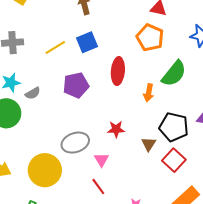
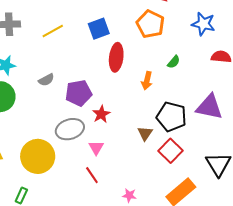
blue square: (87, 42) -> (99, 29), moved
green semicircle: (174, 74) -> (174, 62), size x0.5
purple pentagon: (76, 85) -> (79, 93), moved
gray semicircle: (33, 93) -> (46, 80), moved
red star: (116, 129) -> (101, 114), moved, turned -30

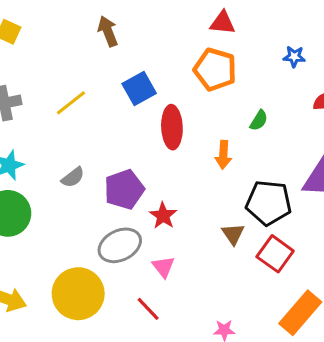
blue star: (203, 24) -> (294, 57), size x0.6
red line: (92, 175) -> (148, 309), moved

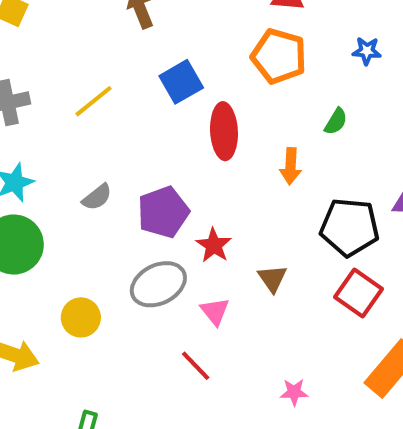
blue star: (294, 57) -> (367, 51), moved
brown triangle: (233, 234) -> (272, 278), moved
yellow circle: (78, 294) -> (81, 317), moved, size x0.6

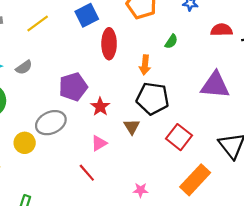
gray semicircle: (97, 197) -> (24, 67), moved
black pentagon: (350, 227) -> (153, 98), moved
gray ellipse: (158, 284) -> (51, 123), moved
pink triangle: (215, 311) -> (99, 143), turned 35

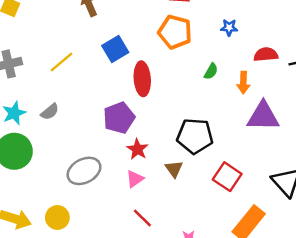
orange arrow: (145, 65) -> (243, 82), moved
purple pentagon: (73, 87) -> (119, 118), moved
yellow circle: (25, 143) -> (57, 217), moved
pink triangle: (99, 143) -> (135, 179), moved
red line: (87, 173) -> (142, 218), moved

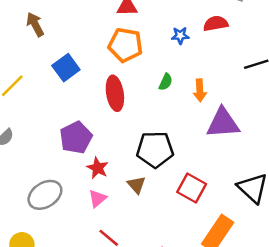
red semicircle: (266, 55) -> (216, 24), moved
red ellipse: (142, 79) -> (115, 93), moved

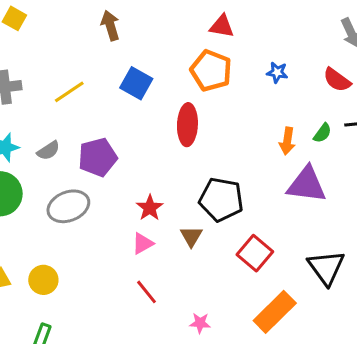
red semicircle: (216, 24) -> (337, 80), moved, turned -145
blue square: (66, 68) -> (136, 83), turned -36
green semicircle: (166, 82) -> (322, 133), moved
purple pentagon: (76, 138) -> (98, 157), moved
gray ellipse: (45, 195) -> (68, 206), moved

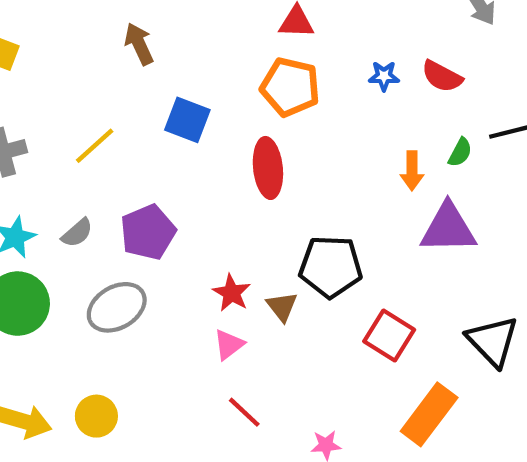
red semicircle: (337, 80) -> (442, 76), moved
brown triangle: (191, 236) -> (282, 307), moved

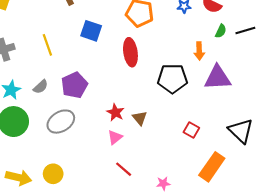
yellow line: (95, 146) -> (47, 45), turned -65
green semicircle: (460, 152) -> (221, 31), moved
black pentagon: (331, 267) -> (172, 79), moved
red square: (389, 336) -> (191, 130), size x0.7

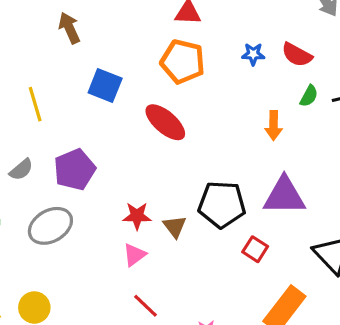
red ellipse: (130, 52) -> (165, 122), turned -44
purple triangle: (218, 78) -> (284, 196), moved
black pentagon: (172, 79) -> (222, 204), moved
red star: (115, 113) -> (137, 216), turned -30

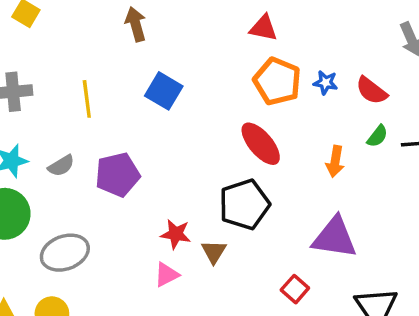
orange pentagon: (183, 62) -> (277, 81), moved
red ellipse: (165, 122) -> (261, 144), moved
black pentagon: (222, 204) -> (244, 204), moved, turned -30
gray ellipse: (50, 226) -> (65, 253), moved

